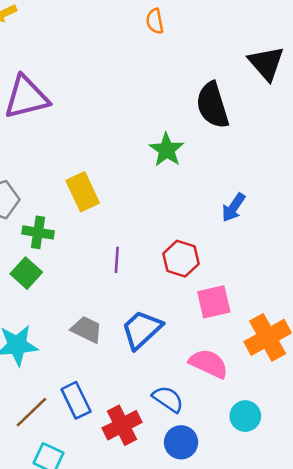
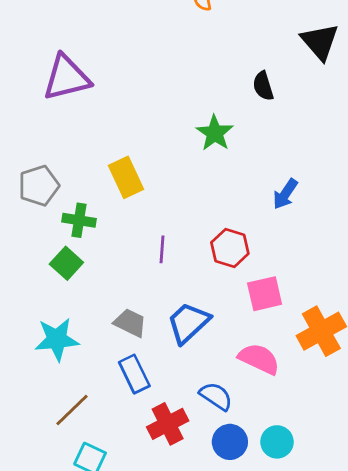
black semicircle: (213, 105) -> (263, 86), size x0.6
blue rectangle: (76, 400) -> (134, 374), moved
cyan circle: (245, 416) -> (277, 442), moved

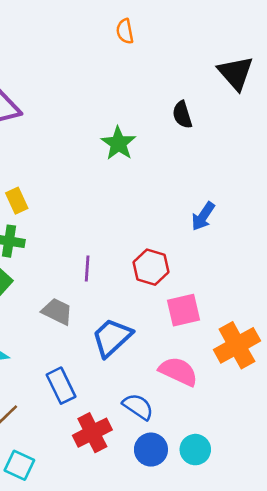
green star: (215, 133) -> (118, 143), moved
yellow rectangle: (126, 177) -> (17, 201), moved, size x0.7
gray trapezoid: (130, 323) -> (57, 311), moved

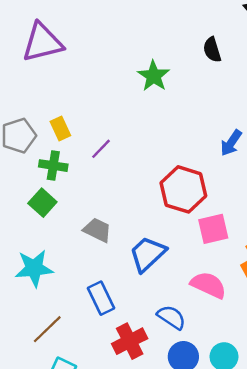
red hexagon: (151, 267) -> (183, 189), size x1.4
purple line: (87, 268) -> (101, 149), moved, turned 40

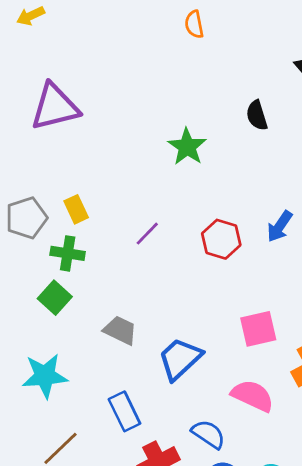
purple line: (101, 149) -> (147, 234), moved
red hexagon: (183, 189) -> (221, 239), moved, size x0.7

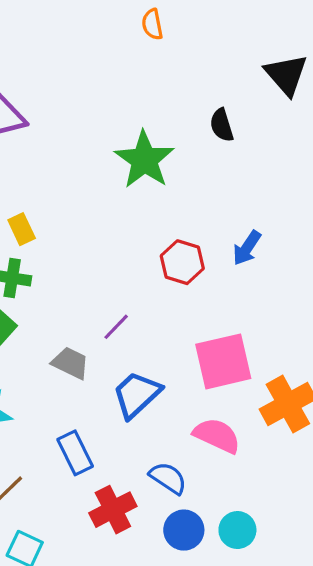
green star: (187, 147) -> (144, 160), size x1.4
purple line: (147, 234) -> (116, 327), moved
pink square: (258, 329) -> (223, 361), size x1.4

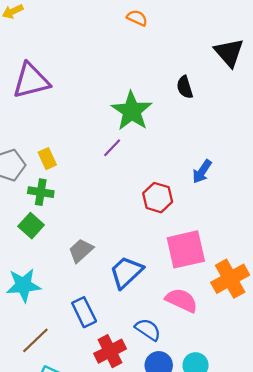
orange semicircle: (152, 24) -> (137, 18), turned 126
red hexagon: (182, 262) -> (158, 198), moved
purple line: (116, 327) -> (112, 148), moved
gray trapezoid: (70, 363) -> (81, 251), turned -68

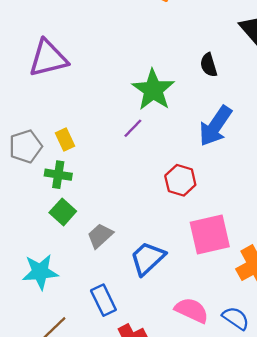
blue arrow: (202, 172) -> (215, 126), moved, size x1.6
green square: (31, 226) -> (63, 212), moved
pink semicircle: (181, 300) -> (192, 310), moved
blue semicircle: (148, 330) -> (236, 318), moved

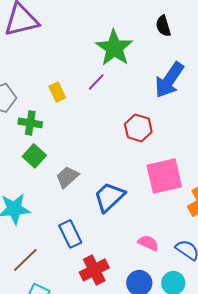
yellow rectangle: (65, 140) -> (57, 92), moved
pink semicircle: (192, 310) -> (148, 243), size x0.7

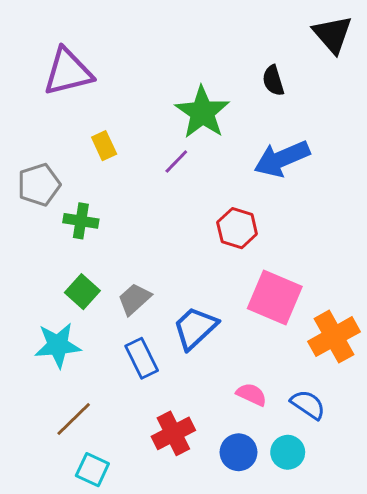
blue arrow: (169, 80) -> (282, 159), turned 33
yellow rectangle: (57, 92) -> (104, 146), moved
green square: (34, 156) -> (82, 292), moved
pink square: (164, 176) -> (275, 298), turned 36
blue rectangle: (70, 234) -> (142, 358), moved

